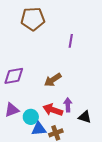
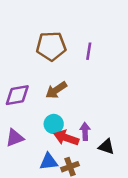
brown pentagon: (33, 19) -> (51, 46), moved
brown arrow: (53, 80) -> (56, 90), moved
cyan circle: (31, 117) -> (54, 124), moved

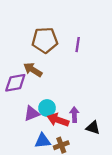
brown arrow: (56, 90) -> (33, 70), moved, turned 66
purple triangle: (15, 138) -> (32, 113), moved

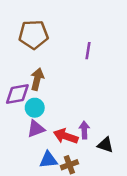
brown pentagon: (45, 40) -> (33, 35), moved
brown arrow: (33, 70) -> (37, 79), turned 72
cyan circle: (47, 108) -> (35, 108), moved

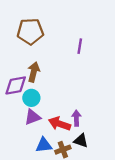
black triangle: (105, 145) -> (81, 141), moved

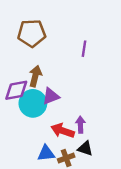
cyan circle: (31, 98) -> (33, 103), size x1.5
purple triangle: (33, 117) -> (51, 96), moved

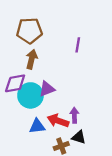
brown arrow: (35, 76) -> (32, 59), moved
blue triangle: (46, 153) -> (37, 126), moved

